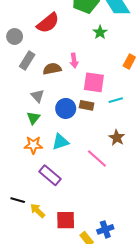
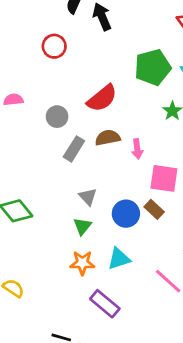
brown semicircle: (52, 69) -> (108, 138), moved
brown rectangle: (87, 105) -> (154, 209), turned 32

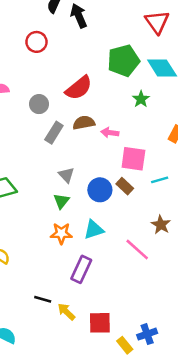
pink arrow: (137, 149) -> (110, 133), turned 105
purple rectangle: (105, 304) -> (81, 269), turned 75

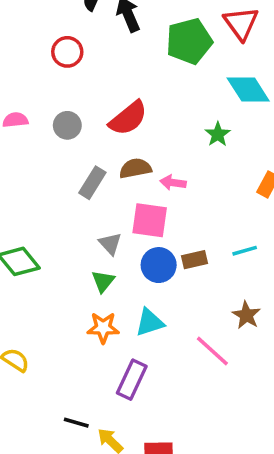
green pentagon: (124, 61) -> (189, 41), moved
gray circle: (39, 104) -> (67, 125), moved
pink square: (133, 159) -> (150, 220), moved
brown rectangle: (125, 186) -> (194, 260), turned -56

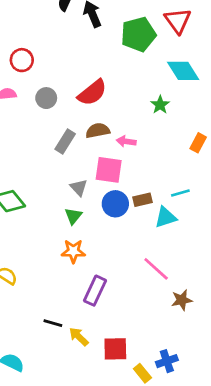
red circle: (67, 52) -> (22, 60), moved
brown star: (246, 315) -> (182, 300), moved, turned 30
cyan triangle: (150, 322) -> (166, 217), moved

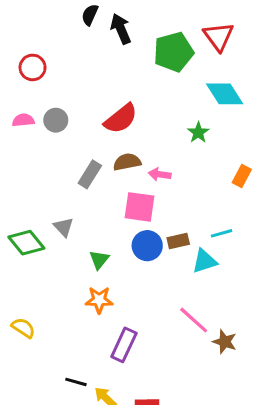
red circle: (22, 60) -> (33, 67), moved
gray circle: (46, 98) -> (56, 120), moved
gray triangle: (79, 188) -> (64, 227), moved
brown star: (182, 300) -> (225, 342), moved, turned 30

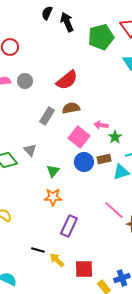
green star: (198, 133) -> (115, 137), moved
pink arrow: (160, 174) -> (101, 125), moved
pink square: (139, 207) -> (79, 137), turned 30

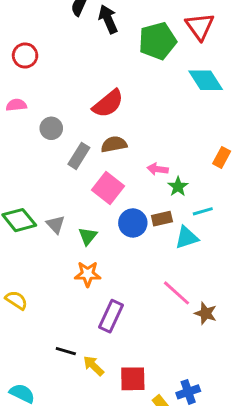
gray circle: (25, 81) -> (51, 128), moved
pink square: (79, 137) -> (108, 188), moved
gray triangle: (30, 150) -> (56, 224), moved

